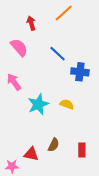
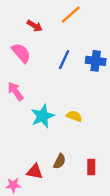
red arrow: (31, 23) -> (35, 26), turned 136
blue line: (58, 54) -> (64, 60), turned 72
blue cross: (80, 72) -> (96, 61), moved

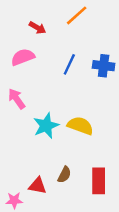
pink semicircle: (21, 53) -> (23, 57), turned -70
yellow semicircle: (74, 116) -> (80, 126), size x1.5
red rectangle: (91, 167) -> (99, 181), size x1.5

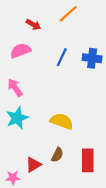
cyan star: (46, 126) -> (17, 118), moved
yellow semicircle: (80, 126) -> (62, 121), moved
red triangle: (37, 186) -> (33, 165), turned -42

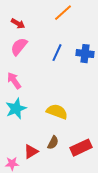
red arrow: (33, 25) -> (18, 24), moved
pink semicircle: (20, 51) -> (19, 47), turned -30
red rectangle: (88, 160) -> (81, 148), turned 65

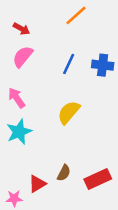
yellow semicircle: (57, 112) -> (69, 112), moved, turned -70

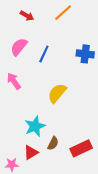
red arrow: (21, 29) -> (27, 16), moved
blue line: (69, 64) -> (44, 54), moved
cyan star: (19, 132) -> (35, 126), moved

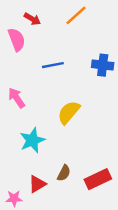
pink semicircle: (19, 47) -> (17, 40), moved, turned 120
blue line: (44, 54) -> (53, 65), turned 54
cyan star: (35, 126) -> (32, 140), moved

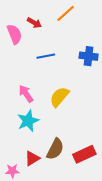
red arrow: (32, 19) -> (34, 23), moved
pink arrow: (17, 98) -> (26, 94), moved
brown semicircle: (64, 173) -> (55, 149), size x1.5

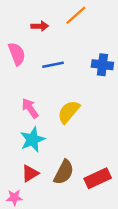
red arrow: (34, 23) -> (40, 26), turned -32
pink semicircle: (14, 34) -> (17, 54), moved
red triangle: (32, 158) -> (30, 173), moved

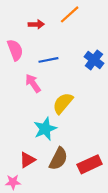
blue cross: (102, 65) -> (94, 60), turned 30
pink arrow: (30, 108) -> (33, 83), moved
cyan star: (32, 140) -> (45, 129), moved

